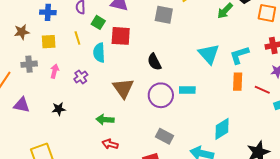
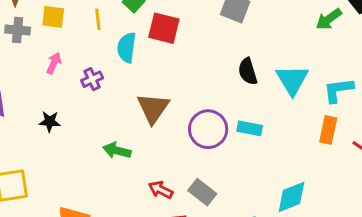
black semicircle: (154, 62) -> (248, 71), moved
gray cross: (29, 64) -> (18, 30), moved
red arrow: (110, 144) -> (161, 190), moved

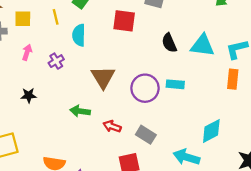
red square: (164, 28) -> (124, 21), moved
cyan triangle: (292, 80) -> (202, 45), turned -45
red arrow: (161, 190) -> (112, 126), moved

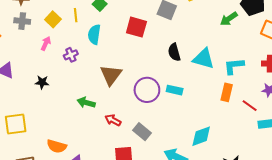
yellow square: (23, 19) -> (53, 19), moved, turned 35

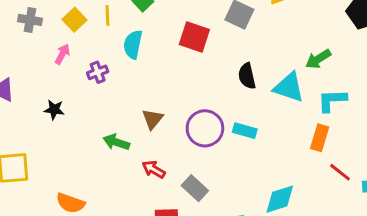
green arrow: (229, 19) -> (318, 59), moved
brown triangle: (111, 75) -> (153, 119), moved, size x0.7
red line: (250, 106) -> (340, 172), moved

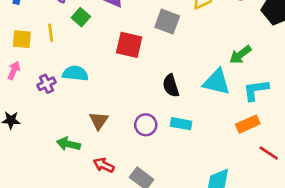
yellow square: (74, 20) -> (22, 39), turned -36
cyan semicircle: (133, 44) -> (75, 73), moved, turned 90
black semicircle: (247, 76) -> (171, 86), moved
purple circle: (205, 128) -> (146, 125), size x0.7
orange rectangle: (320, 138) -> (248, 124), turned 55

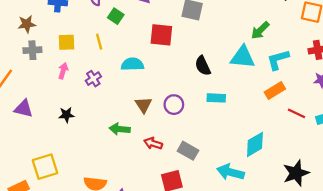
yellow line: (51, 33) -> (99, 42), moved
cyan semicircle: (75, 73) -> (132, 64), moved
purple circle: (146, 125) -> (174, 105), moved

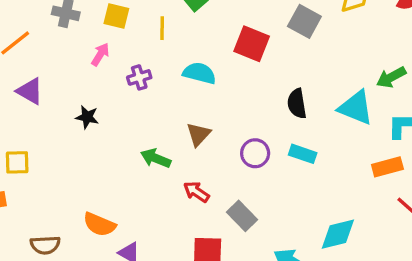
purple circle: (174, 105) -> (255, 153), moved
yellow square: (45, 167) -> (17, 162), moved, size x0.7

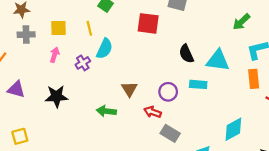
cyan semicircle: (199, 73) -> (104, 49), moved, turned 115
cyan triangle: (356, 108) -> (218, 60), moved
black star: (87, 117) -> (56, 96), size x1.5
orange rectangle: (387, 167) -> (254, 79), turned -66
red arrow: (196, 192) -> (153, 112), moved

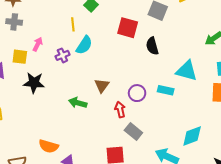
yellow square: (58, 28) -> (20, 57), moved
black semicircle: (186, 54) -> (152, 46), moved
red arrow: (153, 112) -> (120, 110), turned 49

